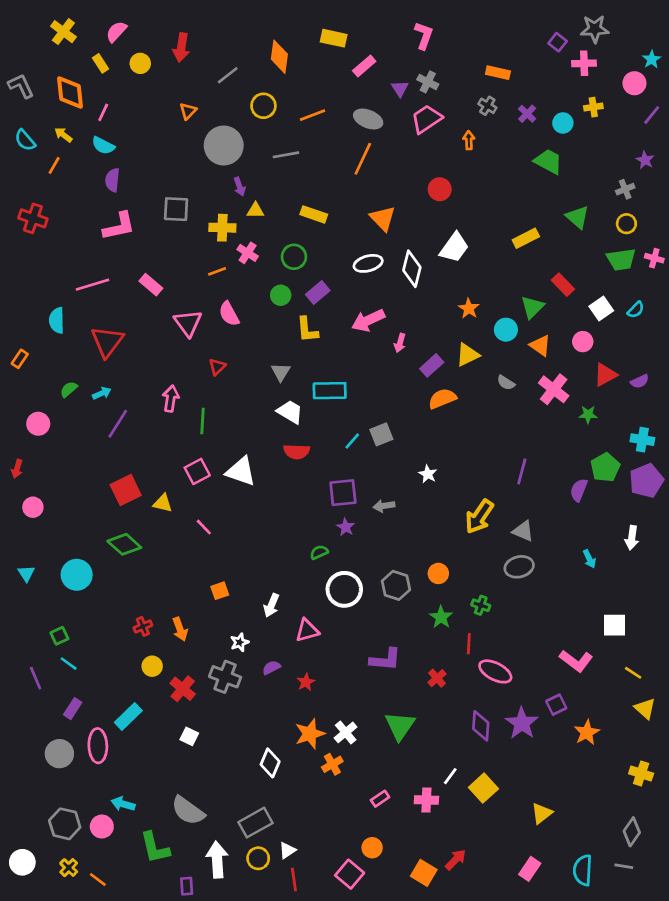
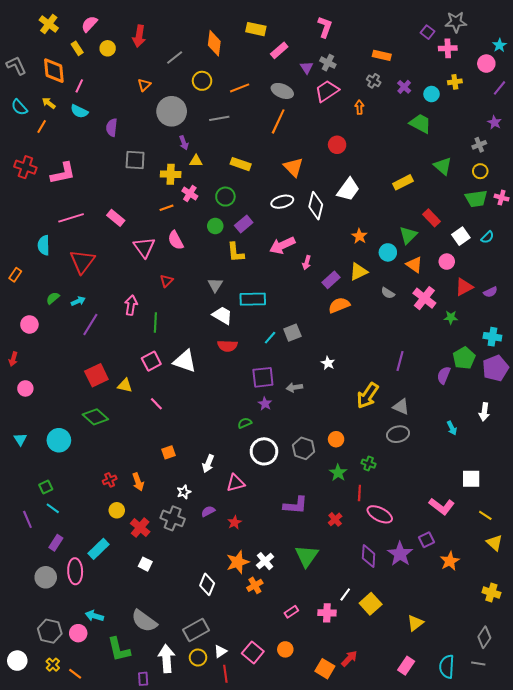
purple semicircle: (112, 180) -> (112, 128), moved
pink L-shape: (119, 226) -> (63, 173), moved
pink square: (350, 874) -> (253, 652), moved

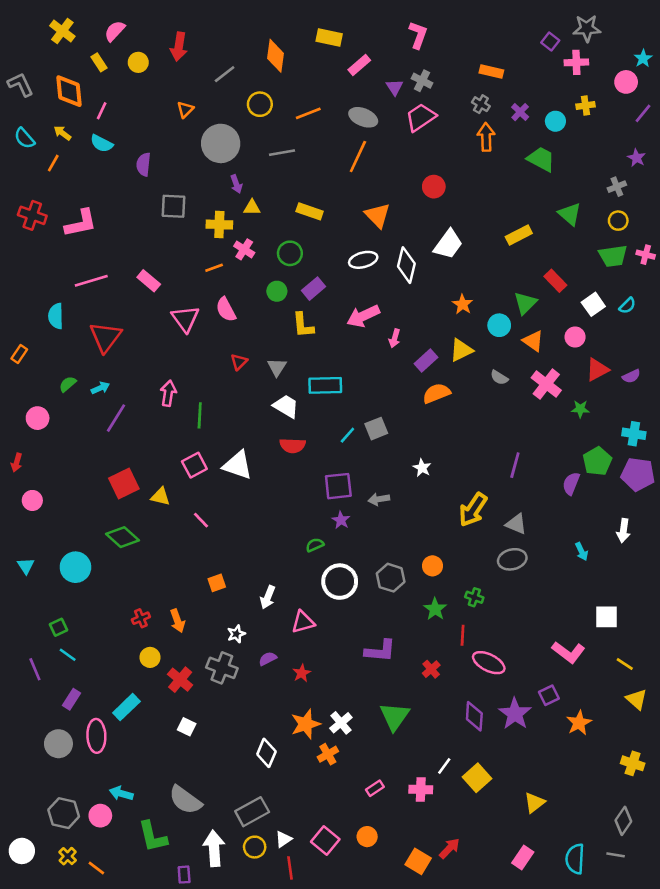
orange arrow: (359, 107) -> (486, 137), moved, size x1.5
red triangle: (167, 281) -> (239, 362), moved
purple pentagon: (495, 368) -> (638, 474), turned 30

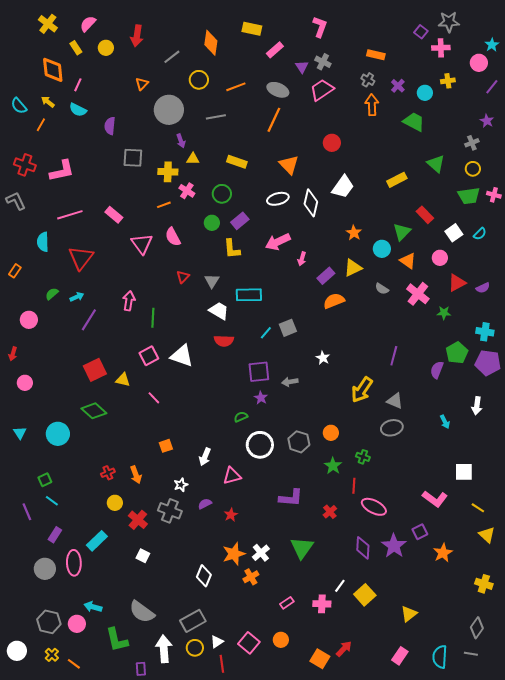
gray L-shape: (21, 85) -> (16, 201), moved

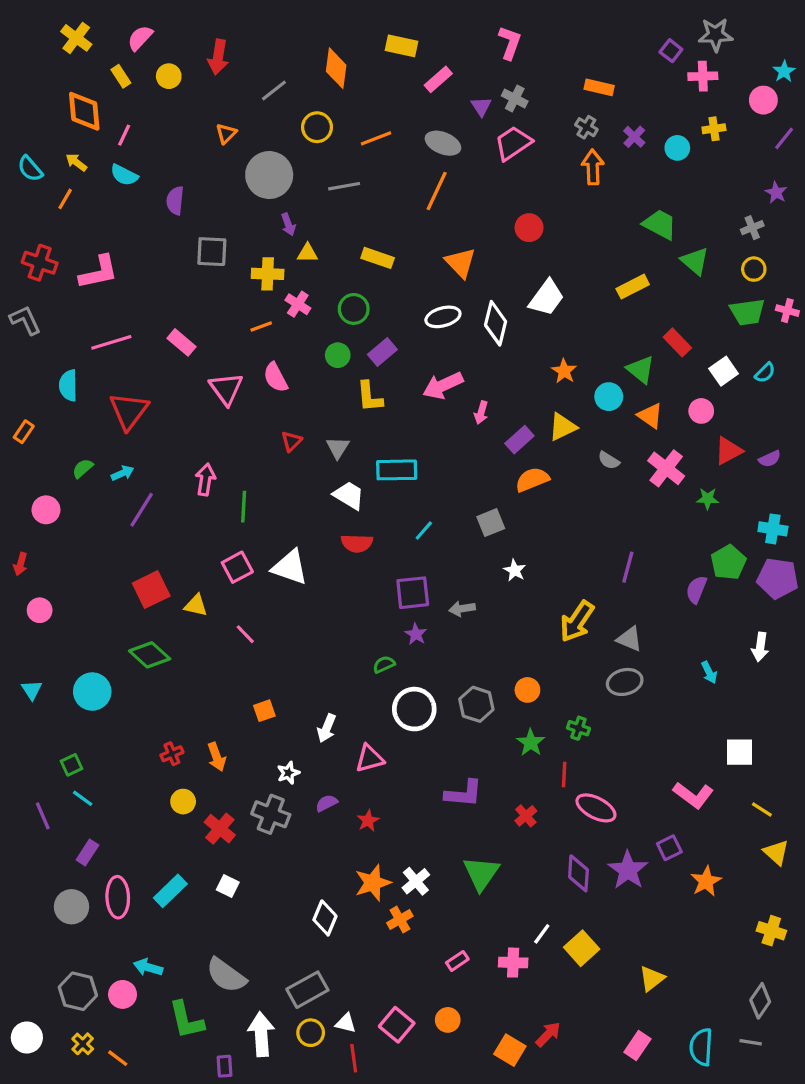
green trapezoid: (414, 122) -> (660, 224), moved
green triangle: (402, 232) -> (641, 370), turned -36
gray square: (288, 328) -> (491, 523), moved
cyan rectangle: (97, 541) -> (170, 891), moved
white triangle: (217, 642) -> (346, 1023), turned 48

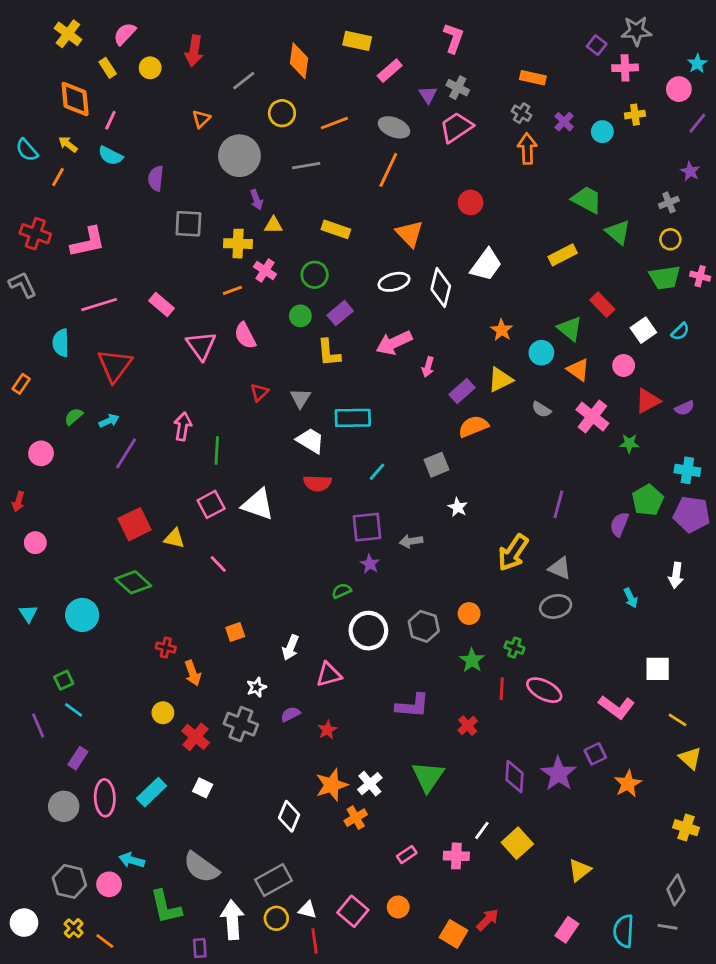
red cross: (172, 754) -> (166, 648), moved, turned 36
pink ellipse: (596, 808) -> (544, 690), moved

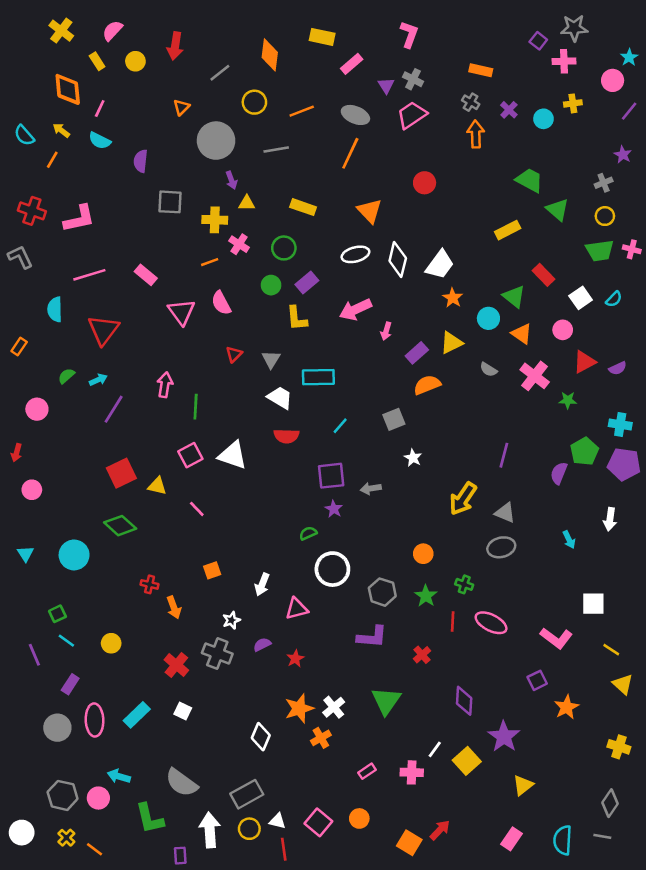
white trapezoid: (486, 265) -> (440, 265), moved
gray hexagon: (424, 626) -> (382, 592), moved
yellow circle: (163, 713) -> (111, 643), moved
purple star: (558, 774) -> (504, 737), moved

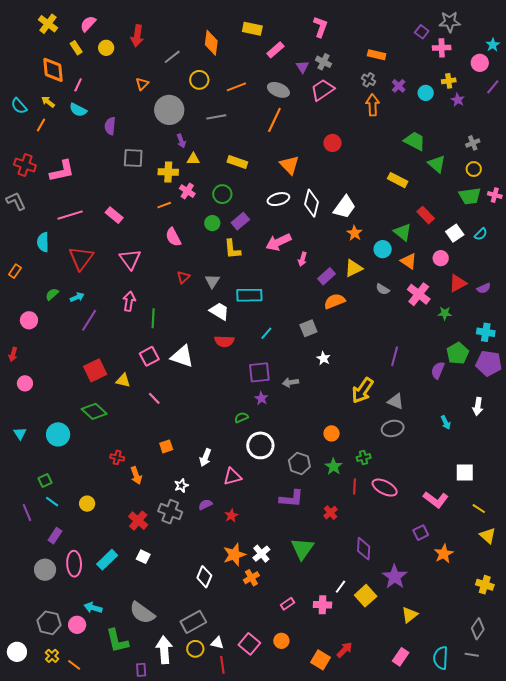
purple star: (623, 155) -> (458, 100), moved
yellow rectangle: (508, 230) -> (398, 180), turned 54
pink triangle: (181, 312) -> (130, 259), moved
green cross: (464, 584) -> (364, 457), turned -32

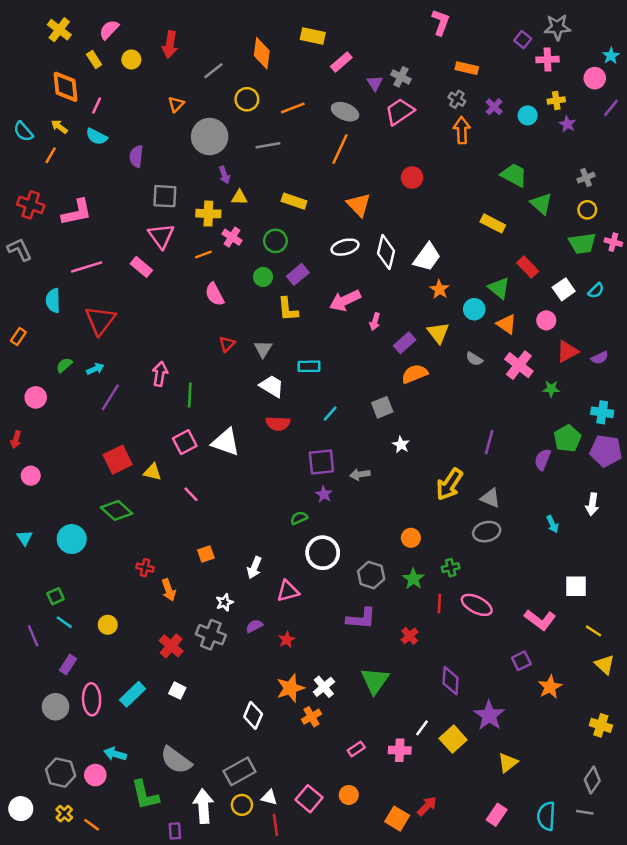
pink L-shape: (320, 27) -> (441, 22), moved
pink triangle: (130, 259) -> (161, 236), moved
yellow triangle: (354, 268) -> (438, 333), turned -42
cyan rectangle: (249, 295) -> (309, 366), size x0.7

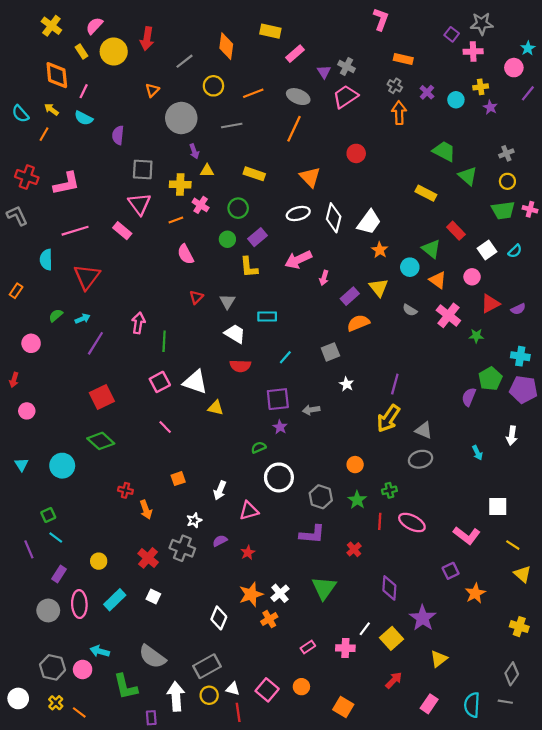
yellow circle: (131, 59) -> (114, 51), size x1.6
purple line: (489, 442) -> (395, 384), moved
yellow triangle: (152, 472) -> (216, 408), moved
yellow circle: (108, 625) -> (99, 561), moved
red arrow: (427, 806) -> (394, 680), moved

